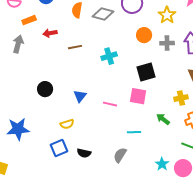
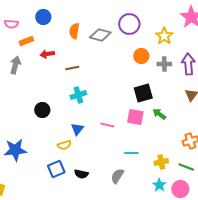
cyan cross: (109, 56) -> (78, 95), moved
blue triangle: (80, 96) -> (77, 129), moved
yellow cross: (181, 98) -> (161, 162), moved
green arrow: (163, 119) -> (159, 114), moved

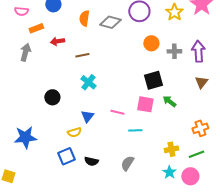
yellow star: (164, 36) -> (174, 12), moved
cyan cross: (78, 95) -> (88, 82), turned -35
cyan line: (131, 153) -> (135, 130), moved
green line: (186, 167) -> (196, 154), turned -42

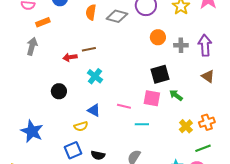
red arrow: (57, 41) -> (70, 57), moved
brown triangle: (201, 82) -> (208, 76), turned -32
blue triangle: (87, 116) -> (94, 110), turned -40
blue star: (25, 137) -> (32, 131), turned 30
yellow cross: (171, 149) -> (186, 126), moved, turned -32

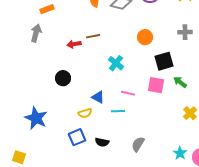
orange circle: (158, 37) -> (145, 37), moved
cyan cross: (95, 76) -> (116, 63), moved
cyan line: (142, 124) -> (118, 111), moved

